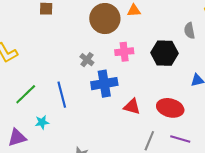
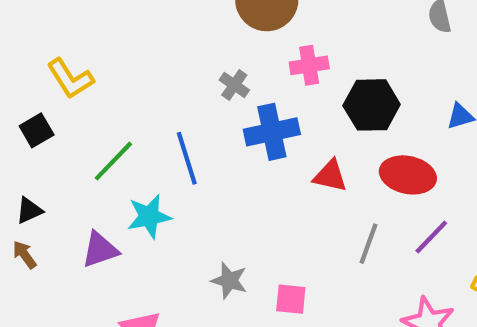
black hexagon: (164, 53) -> (372, 105), moved
cyan star: (42, 122) -> (149, 216), size x1.5
purple line: (180, 139) -> (431, 237), turned -60

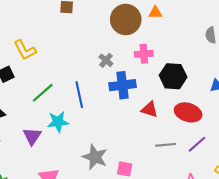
gray line: (369, 244) -> (166, 145), turned 60
purple triangle: (100, 250) -> (32, 136), turned -42
gray star: (229, 280) -> (95, 157), size x1.4

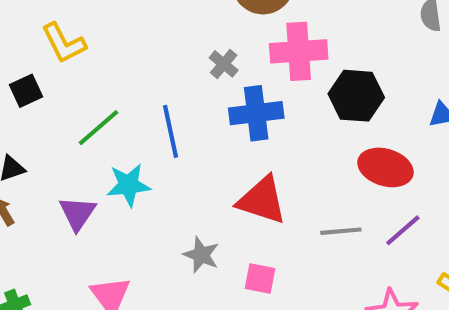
pink cross: (144, 54) -> (299, 51), size x1.5
red triangle: (150, 110) -> (262, 200), moved, size x1.5
gray star: (95, 157) -> (201, 255), size x0.7

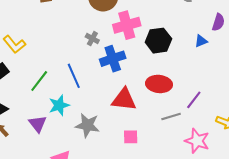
red ellipse: (386, 167) -> (159, 84), moved
gray line: (341, 231) -> (171, 117), moved
gray star: (201, 255) -> (87, 125), moved, size x1.4

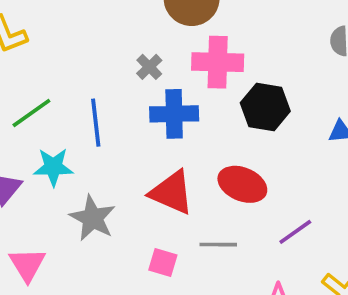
gray line: (171, 117) -> (218, 245), moved

